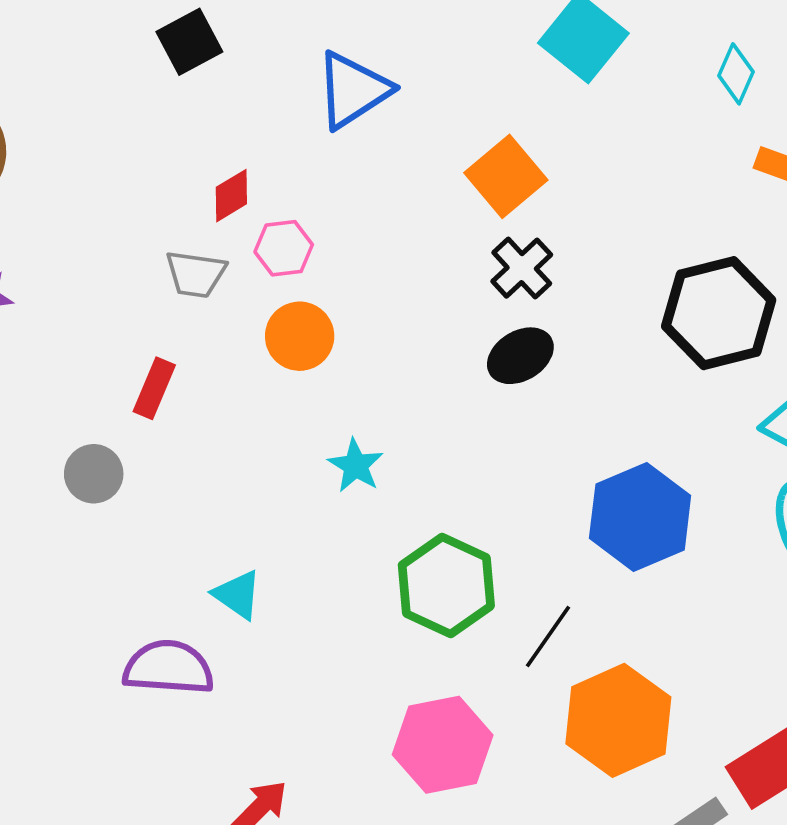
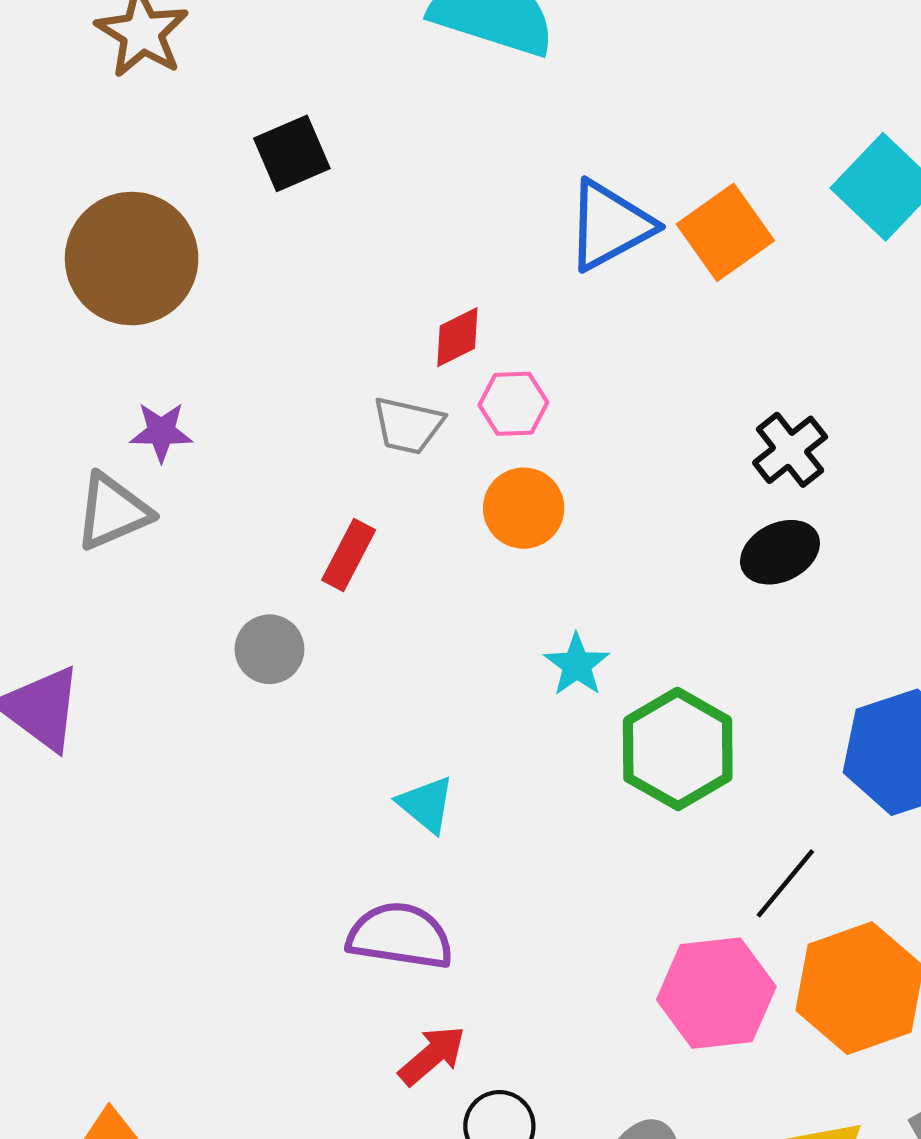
black square: (189, 42) -> (292, 153), moved
orange square: (506, 176) -> (725, 232), moved
green hexagon: (446, 586) -> (678, 749), moved
purple semicircle: (168, 668) -> (400, 936), moved
pink hexagon: (443, 745) -> (716, 993), moved

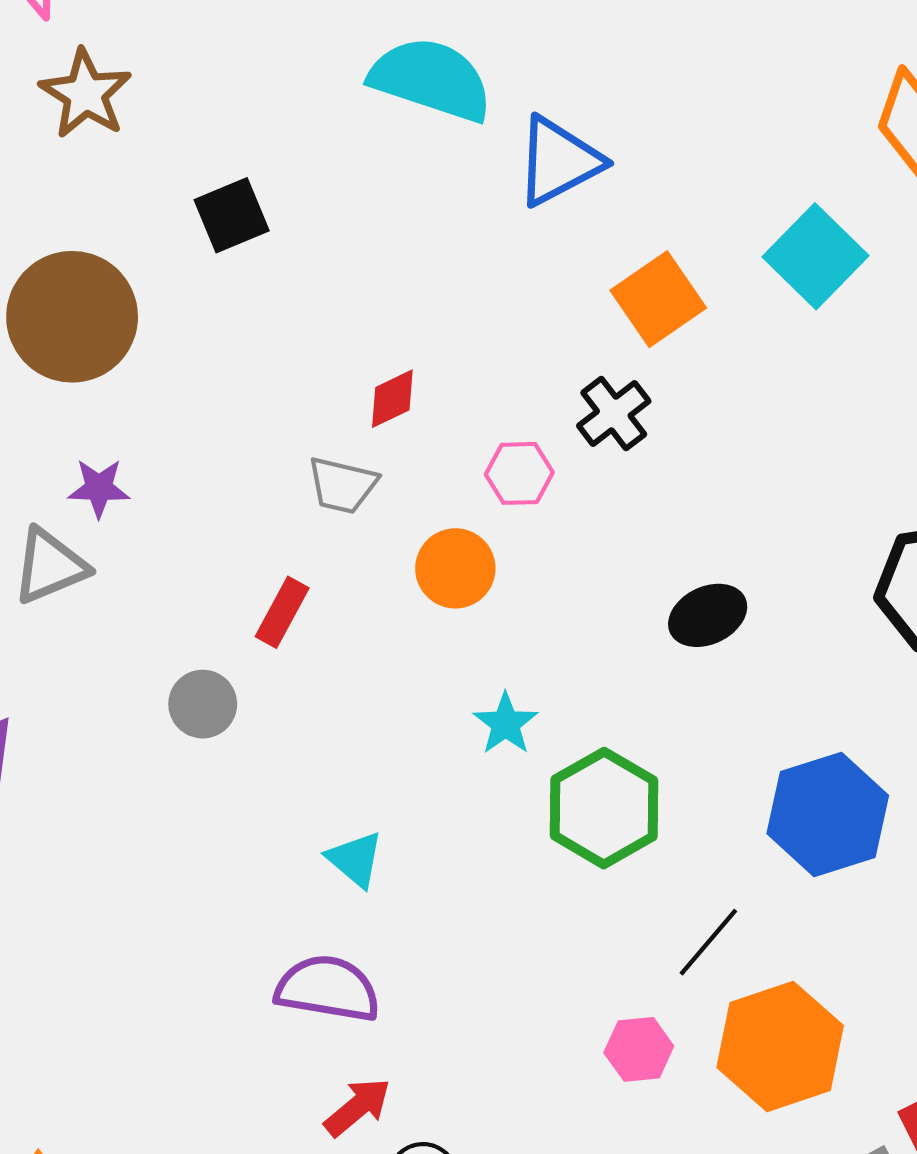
blue triangle: (610, 225) -> (559, 161), moved
pink hexagon: (513, 404) -> (519, 473), moved
black cross: (790, 450) -> (614, 413), moved
pink hexagon: (716, 993) -> (639, 1049), size x0.6

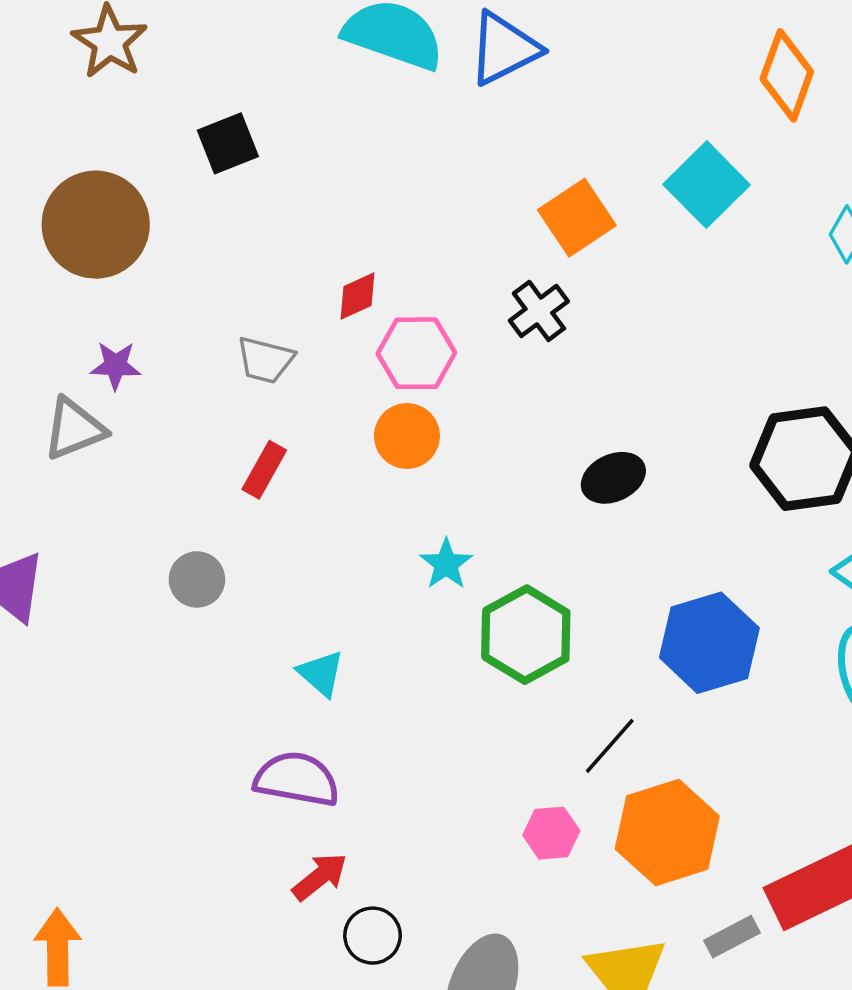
blue triangle: (559, 161) -> (504, 49), moved
pink hexagon: (519, 473) -> (416, 353), moved, size x1.4
gray trapezoid: (342, 485) -> (265, 360), moved
gray circle: (203, 704) -> (197, 579), moved

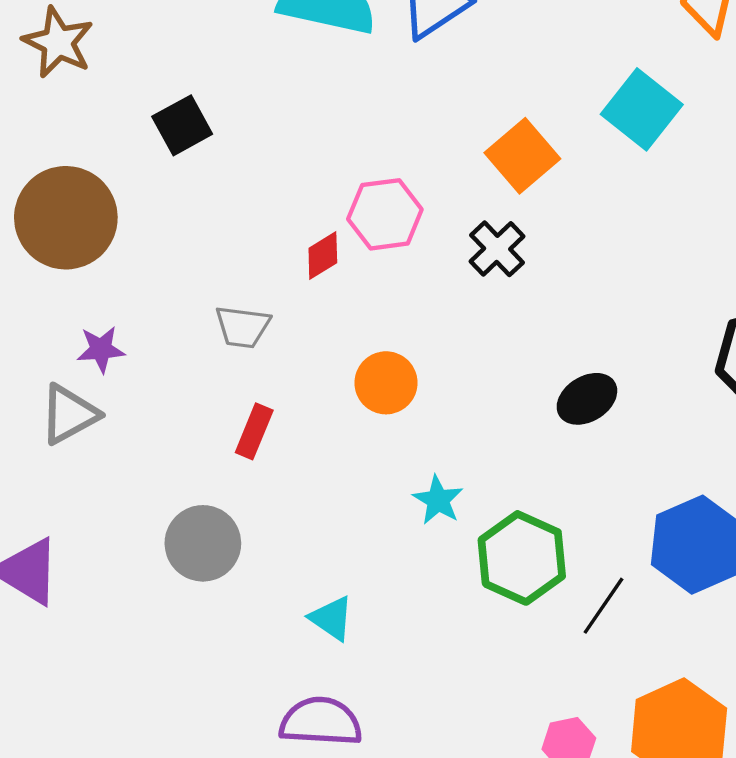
pink hexagon: (416, 353) -> (385, 214), moved
gray circle: (197, 579) -> (203, 543), size x1.4
black line: (610, 746) -> (604, 606), moved

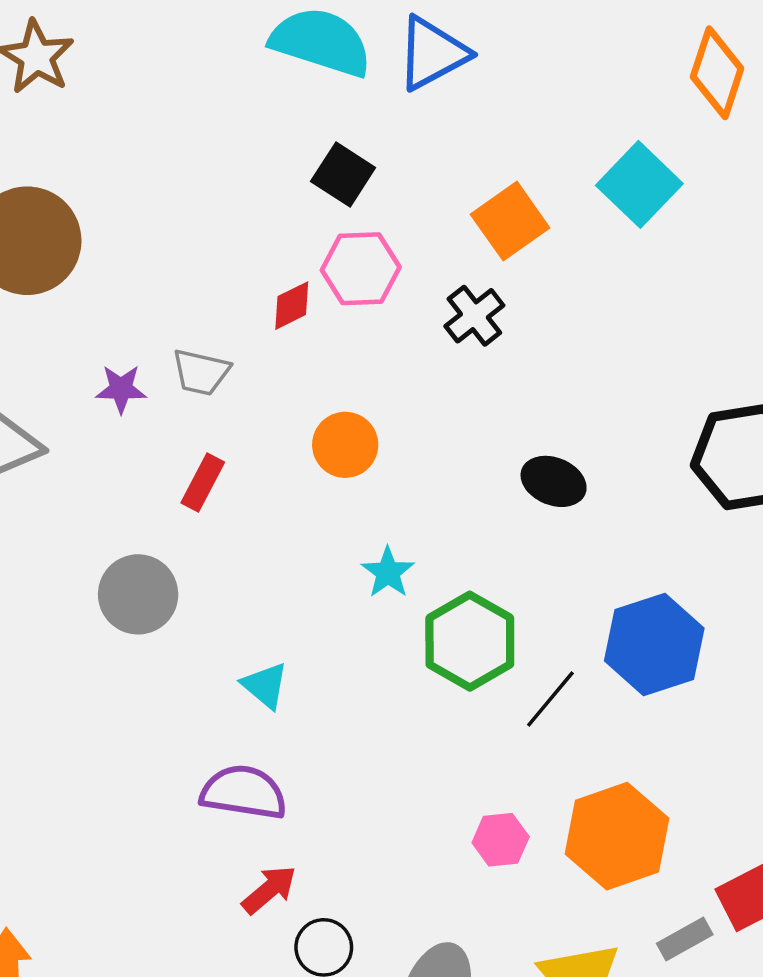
black square: (182, 125) -> (343, 174), moved, turned -34
purple star: (101, 349) -> (121, 389), moved
black ellipse: (587, 399) -> (554, 481), turned 48

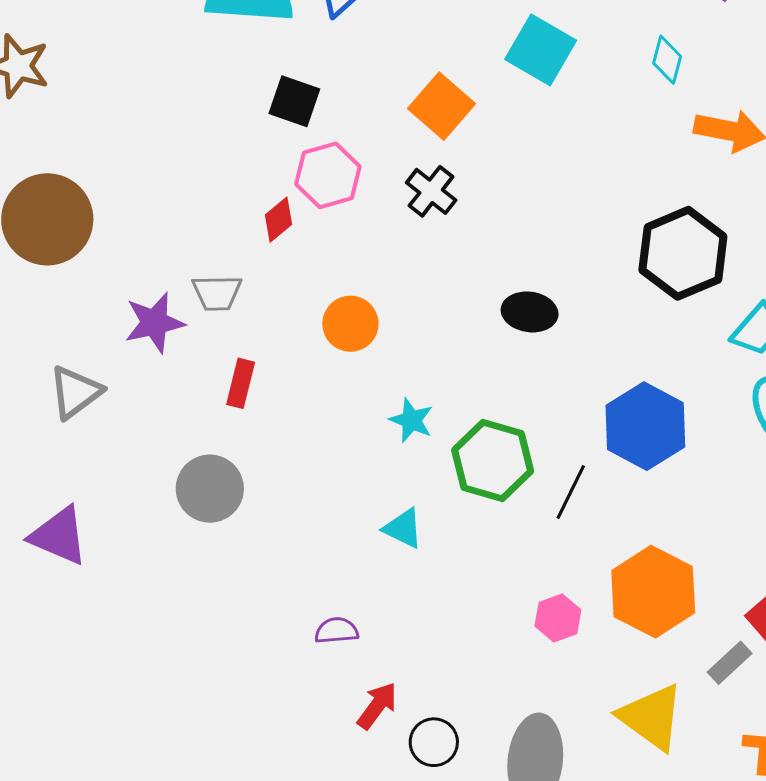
purple star: (121, 389) -> (154, 323), size x1.4
cyan triangle: (265, 685) -> (403, 528), moved
purple semicircle: (244, 792) -> (337, 631), size x0.6

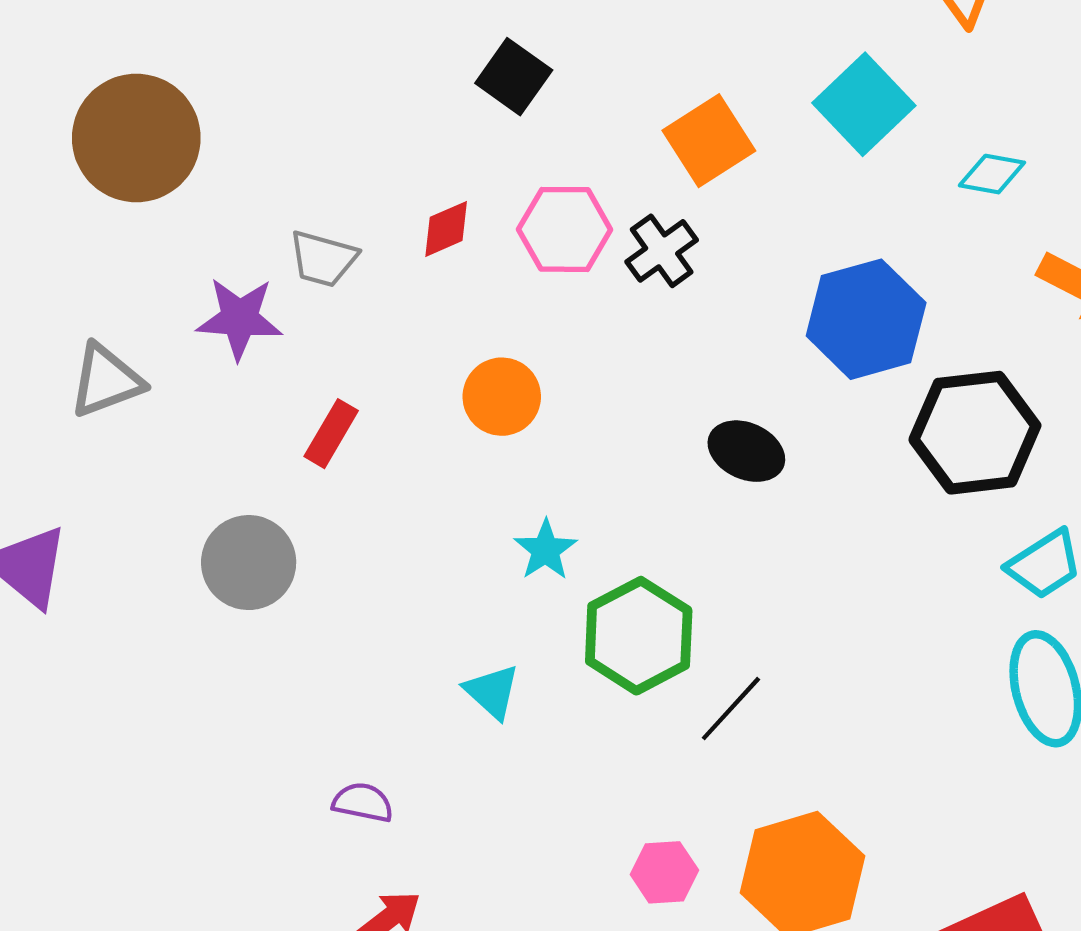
cyan diamond: (667, 60) -> (992, 174), moved, turned 69
pink hexagon: (328, 175) -> (565, 229), moved
gray trapezoid: (217, 293) -> (323, 259), moved
blue hexagon: (645, 426) -> (866, 319), moved

